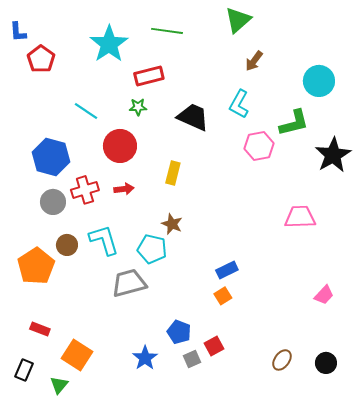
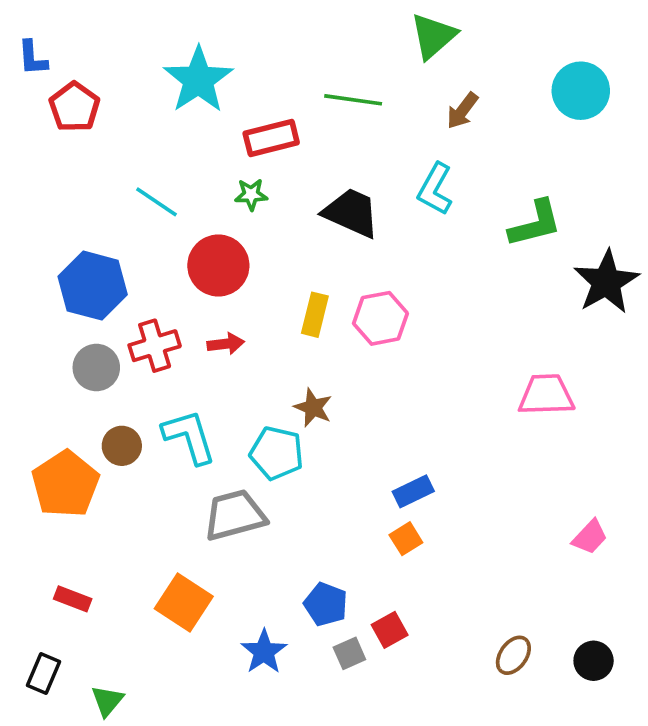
green line: (167, 31) -> (353, 100), moved
cyan circle: (319, 81) -> (581, 91), moved
pink hexagon: (259, 146) -> (380, 318), moved
orange square: (77, 355) -> (184, 602), moved

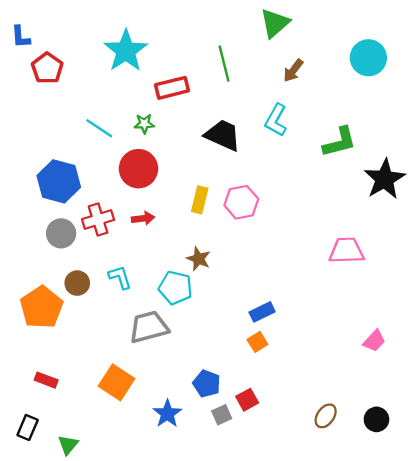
green line: (353, 100) -> (224, 64), turned 68
green star: (251, 194) -> (144, 124), moved
cyan L-shape: (189, 437) -> (120, 277), size x0.7

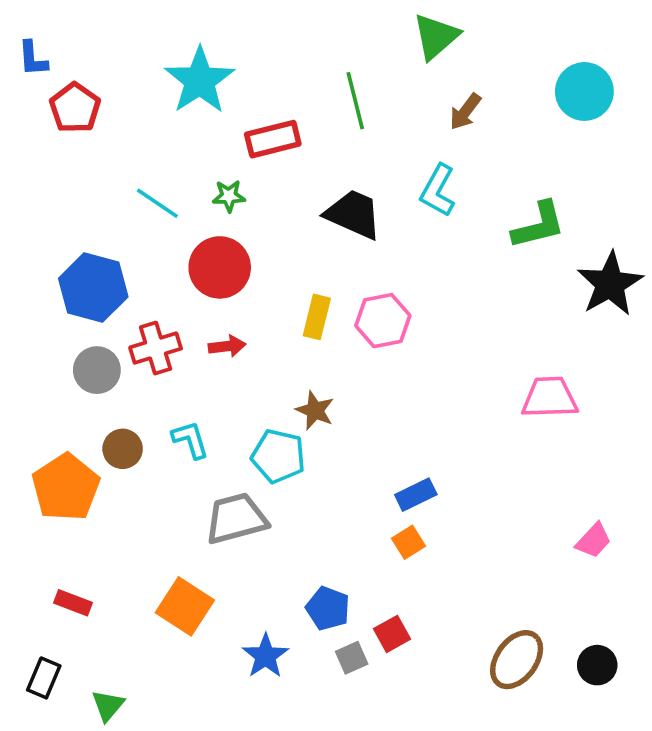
brown ellipse: (326, 416) -> (517, 660), size x1.5

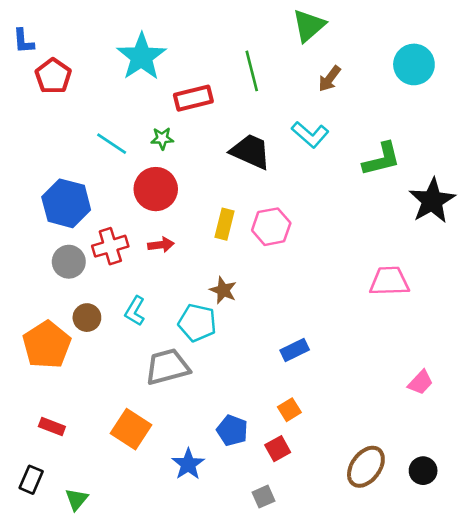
cyan L-shape: (438, 190) -> (310, 135), turned -78
cyan L-shape: (190, 440) -> (135, 311), turned -132
orange square: (408, 542) -> (289, 410), moved
gray square: (352, 658) -> (263, 497), moved

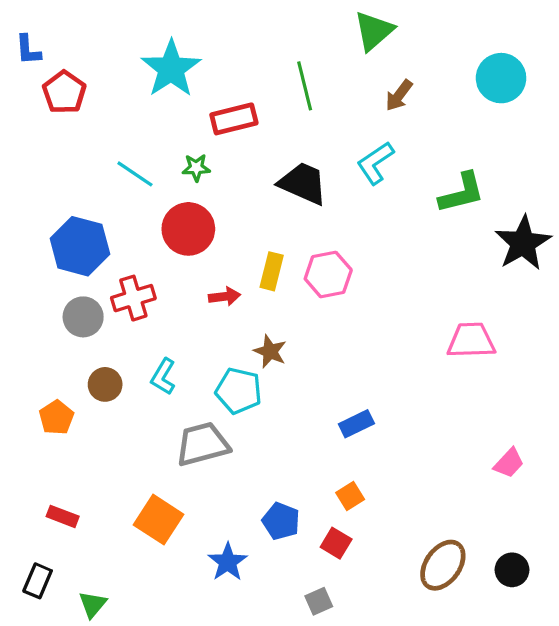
cyan L-shape: (310, 135) -> (375, 163), turned 105
red arrow: (161, 245) -> (224, 296), moved
orange pentagon: (47, 345) -> (56, 417), size x0.6
red square: (278, 449) -> (336, 543), turned -30

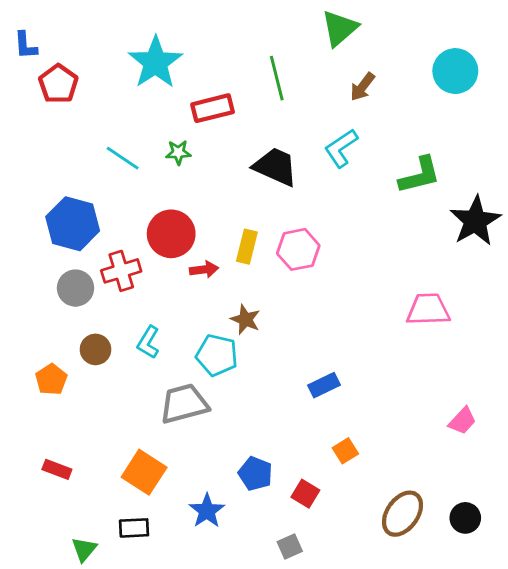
red circle: (188, 229) -> (171, 234), moved
orange square: (350, 496) -> (345, 451), moved
black rectangle: (38, 581) -> (134, 528), moved, turned 64

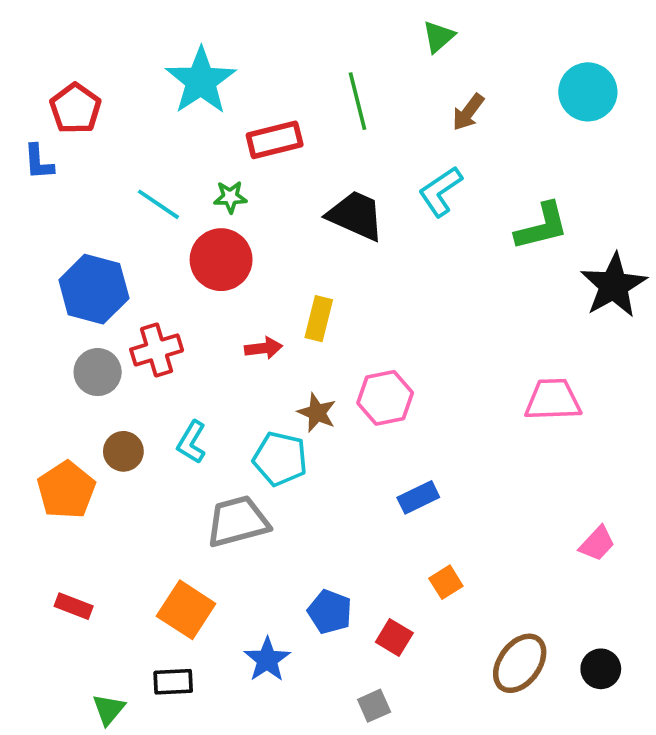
green triangle: (340, 28) -> (439, 37), size x0.7
blue L-shape: (26, 45) -> (39, 162), moved
red circle: (171, 234) -> (221, 260), moved
pink hexagon: (298, 249) -> (385, 398), moved
orange pentagon: (51, 379) -> (66, 490), size x1.4

